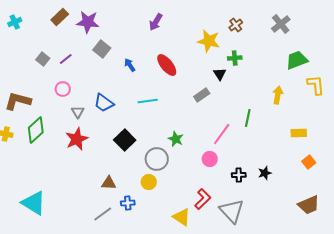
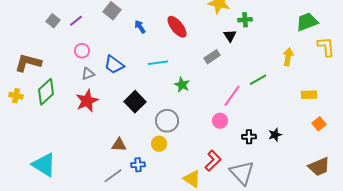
pink circle: (63, 89) -> (82, 51), moved
gray triangle: (78, 112) -> (88, 74), turned 40
green line: (248, 118) -> (258, 80), turned 48
green star: (176, 139) -> (182, 85), moved

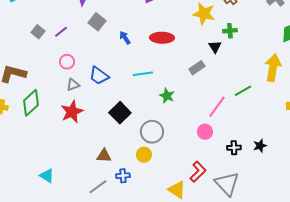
red ellipse: (177, 27) -> (162, 38), turned -50
yellow arrow: (288, 57) -> (273, 68), size x1.5
cyan triangle: (44, 165) -> (47, 176), moved, size x0.6

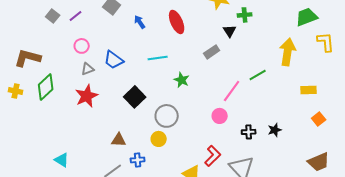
red ellipse: (162, 38) -> (177, 22), turned 65

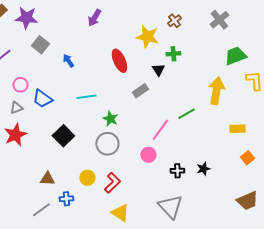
red ellipse: (177, 22) -> (119, 61), moved
pink circle: (82, 46) -> (20, 85), moved
gray circle: (167, 116) -> (107, 144), moved
red L-shape: (213, 156) -> (112, 183), moved

